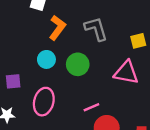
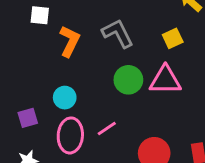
cyan circle: (46, 59) -> (65, 98), moved
green circle: (78, 64) -> (128, 80), moved
pink line: (91, 107) -> (107, 129), moved

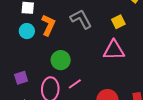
green circle: (128, 80) -> (61, 60), moved
cyan circle: (65, 98) -> (27, 31), moved

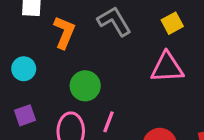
cyan circle: (27, 31) -> (24, 69), moved
pink line: (75, 84) -> (108, 122), turned -32

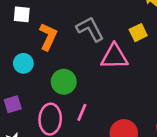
pink triangle: (167, 68) -> (114, 57), moved
cyan circle: (24, 69) -> (23, 63), moved

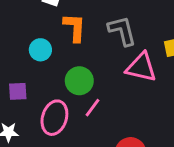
orange L-shape: (48, 37) -> (75, 28), turned -36
pink line: (82, 112) -> (93, 108), moved

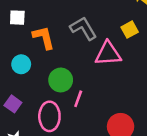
purple square: (18, 91) -> (13, 104), turned -35

